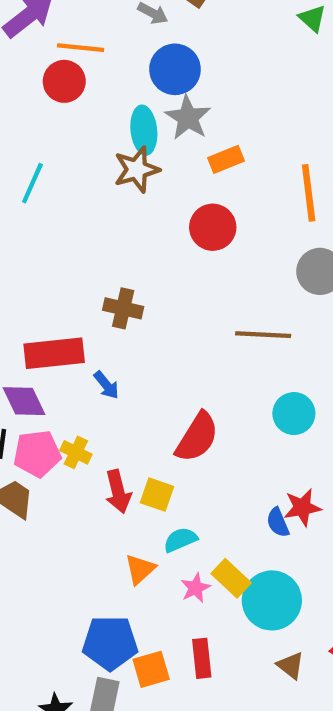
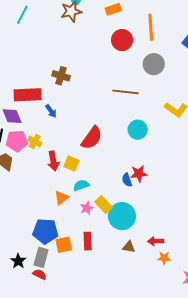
red circle: (213, 227) -> (122, 40), moved
brown triangle: (291, 665) -> (129, 247), turned -32

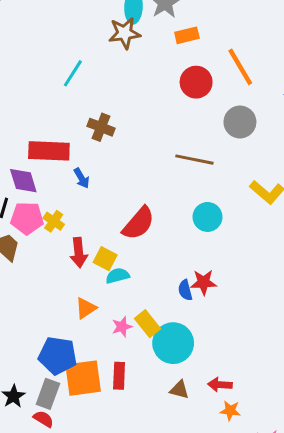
cyan line: (22, 15) -> (73, 73), moved
orange line: (151, 27) -> (240, 67), turned -32
cyan semicircle: (81, 185) -> (118, 276), moved
orange square: (64, 245) -> (83, 378), size x1.5

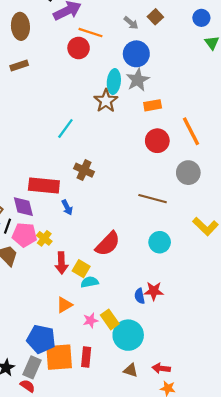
brown star: (124, 33) -> (106, 101), turned -30

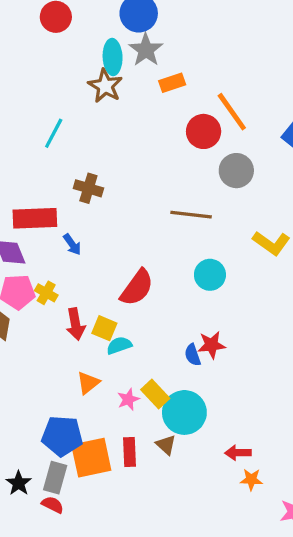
red circle: (157, 141) -> (204, 131), moved
brown triangle: (131, 370) -> (166, 445), moved, turned 32

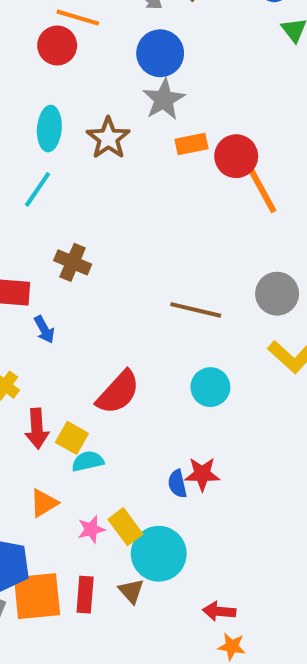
cyan ellipse: (113, 57) -> (49, 129), moved
red circle: (204, 131) -> (236, 156), moved
gray circle: (236, 171) -> (277, 294), moved

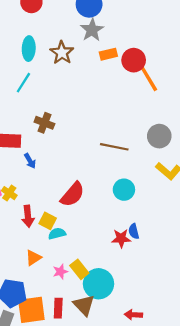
blue semicircle: (177, 484) -> (134, 231), moved
brown triangle: (131, 591) -> (84, 305), size x1.5

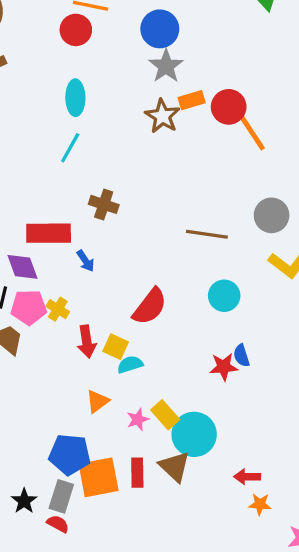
brown star: (62, 53) -> (162, 116), moved

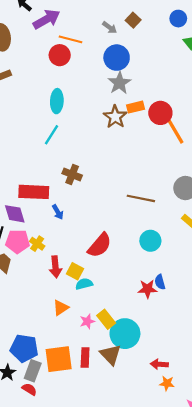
blue pentagon: (70, 454) -> (24, 348), moved

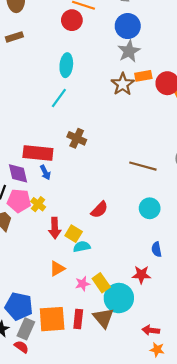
blue arrow: (58, 212) -> (45, 172), moved
red semicircle: (100, 245) -> (99, 210), size x0.7
red star: (147, 289) -> (141, 275), moved

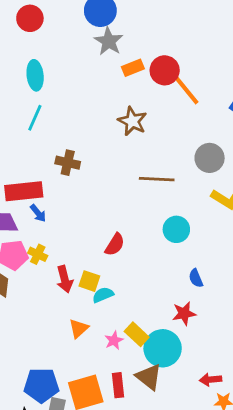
brown star: (123, 84) -> (132, 121), moved

